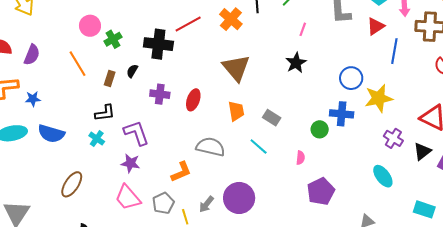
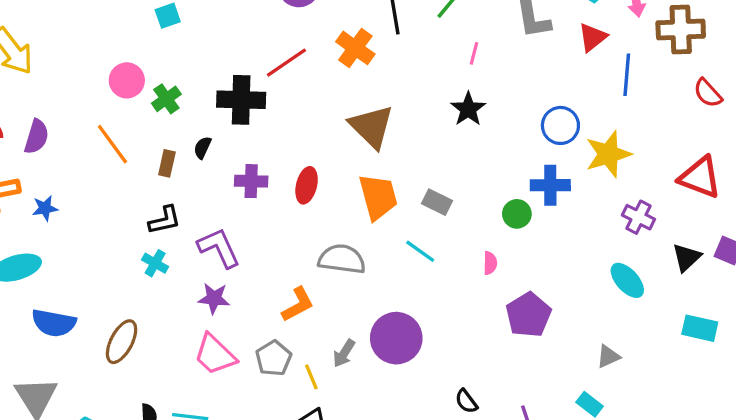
orange trapezoid: (236, 111) -> (378, 197), size x1.4
blue semicircle: (51, 134) -> (54, 323), moved
black triangle: (422, 151) -> (687, 257), moved

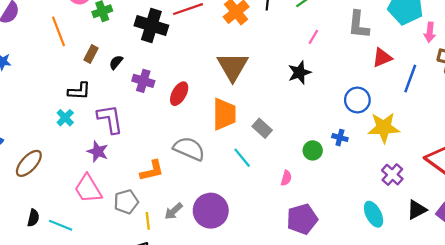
red triangle: (592, 37) -> (382, 58), moved
black semicircle: (203, 148) -> (116, 62), moved
blue cross: (550, 185) -> (340, 138), size x0.6

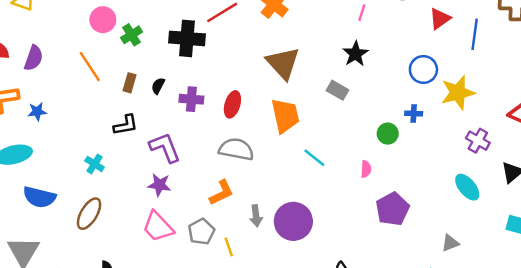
cyan cross: (65, 118) -> (95, 164), moved
gray rectangle: (262, 128) -> (337, 90), moved
gray semicircle: (189, 149) -> (236, 149), moved
gray arrow: (174, 211) -> (256, 216), moved, turned -42

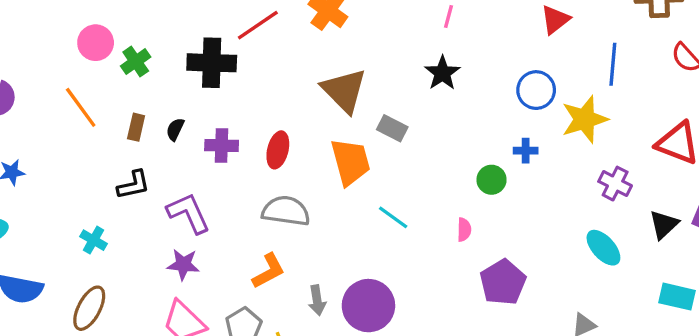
blue line: (475, 34) -> (613, 64), moved
gray rectangle: (337, 90) -> (392, 128), moved

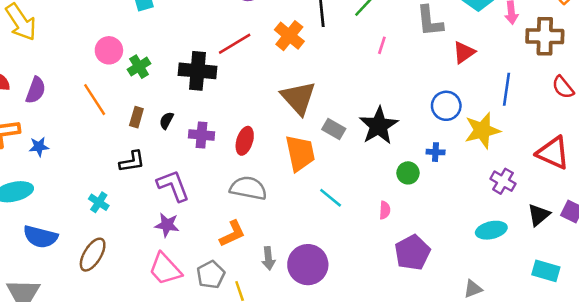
black star: (442, 73) -> (379, 126), moved, size x1.4
cyan ellipse: (603, 248) -> (491, 230), turned -64

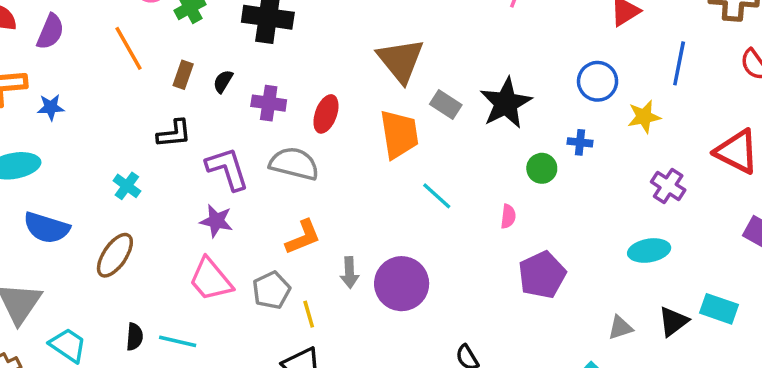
yellow star: (482, 130) -> (644, 117), size x0.7
gray semicircle: (248, 188) -> (294, 164), moved
black triangle: (539, 215) -> (673, 321), moved

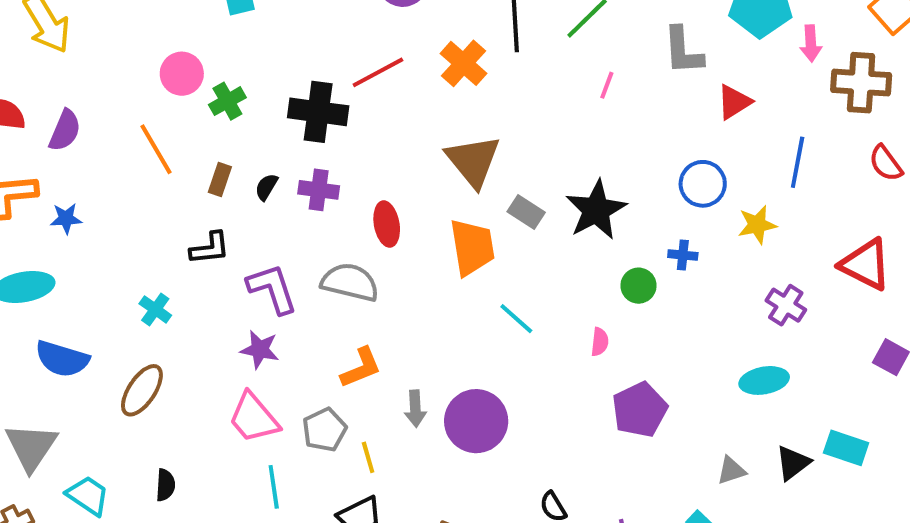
purple cross: (269, 103) -> (319, 190), moved
red ellipse: (326, 114) -> (387, 224), turned -30
cyan line: (178, 341) -> (274, 487), moved, turned 69

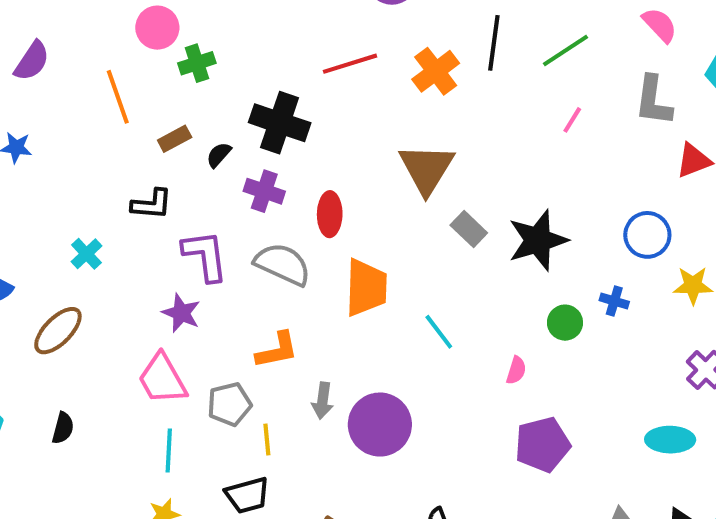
black cross: (318, 112) -> (280, 123), moved
brown rectangle: (220, 180) -> (175, 139), turned 32
purple cross: (319, 190) -> (264, 191), moved
orange trapezoid: (472, 247) -> (366, 288), moved

